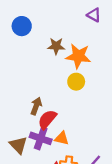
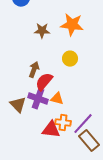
brown star: (56, 46) -> (42, 31), moved
yellow circle: (76, 82) -> (70, 59), moved

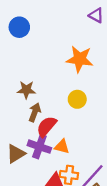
brown star: (42, 31) -> (26, 90), moved
brown triangle: (18, 105) -> (16, 154), turned 42

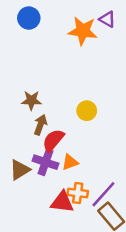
blue circle: (19, 27) -> (29, 18), moved
orange star: (80, 59) -> (83, 31), moved
orange triangle: (62, 147) -> (70, 162), turned -35

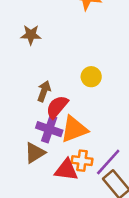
brown star: (31, 100) -> (31, 35), moved
orange triangle: (70, 162) -> (74, 129), size x1.6
brown triangle: (20, 170) -> (35, 153), moved

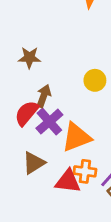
brown star: (31, 35) -> (29, 58), moved
red semicircle: (57, 107) -> (27, 113), moved
purple cross: (49, 129) -> (49, 122), moved, turned 30

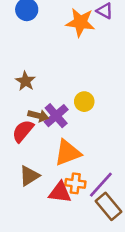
brown star: (29, 58) -> (25, 81), turned 30
brown arrow: (44, 96) -> (38, 116), turned 84
purple cross: (49, 122) -> (56, 116), moved

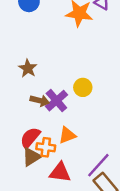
red semicircle: (23, 131) -> (30, 138), moved
orange triangle: (68, 153) -> (67, 135), size x0.7
orange cross: (75, 183) -> (46, 147), moved

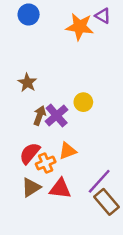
brown arrow: (40, 101) -> (40, 116), turned -84
orange cross: (46, 147) -> (46, 163), turned -30
brown triangle: (31, 157) -> (31, 187), moved

